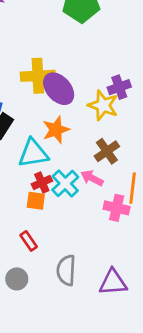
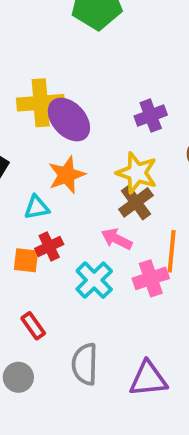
yellow star: (103, 105) -> (137, 173), moved
cyan triangle: (33, 153) -> (37, 207), size x0.6
cyan cross: (65, 183) -> (94, 280), moved
orange square: (36, 201) -> (26, 260), moved
pink cross: (117, 208) -> (151, 278), turned -30

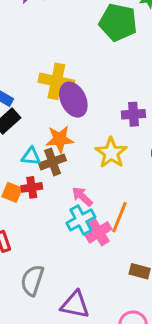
brown cross: (136, 202) -> (53, 162), moved
pink cross: (151, 278) -> (99, 232), turned -30
cyan cross: (94, 280) -> (81, 220), moved

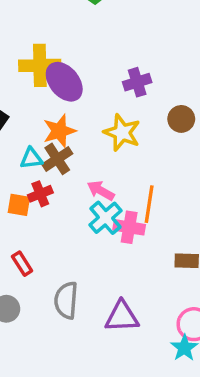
pink cross: (99, 232) -> (129, 227), turned -35

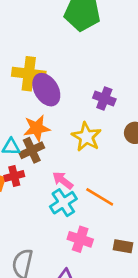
purple cross: (137, 82) -> (104, 99), turned 30
orange line: (149, 204) -> (100, 197), turned -76
pink cross: (129, 227) -> (80, 239), moved

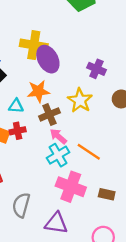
brown cross: (32, 150) -> (49, 114), moved
pink cross: (80, 239) -> (71, 187), size x1.4

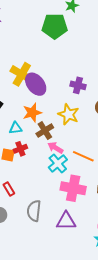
yellow cross: (34, 45) -> (22, 74), turned 30

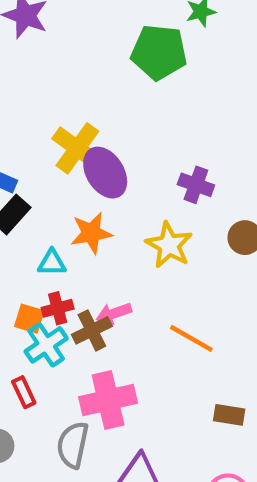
brown cross: (45, 131) -> (92, 330), moved
pink arrow: (55, 148) -> (114, 313), moved, turned -56
cyan cross: (58, 164) -> (46, 345), moved
pink cross: (73, 188) -> (108, 400), moved, turned -30

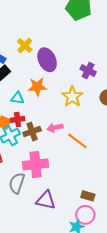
yellow cross: (77, 148) -> (25, 45), moved, size x0.7
pink arrow: (114, 313) -> (55, 128), moved
brown rectangle: (229, 415) -> (88, 196), moved

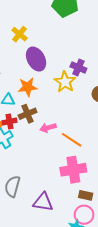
yellow cross: (25, 45) -> (20, 34), moved
yellow star: (72, 97) -> (65, 82), moved
brown cross: (32, 132) -> (28, 114), moved
pink cross: (36, 164) -> (73, 170), moved

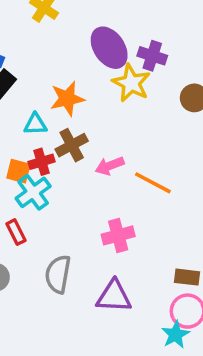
purple ellipse: (36, 59) -> (109, 48), moved
pink cross: (73, 170) -> (118, 235), moved, size x0.7

